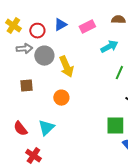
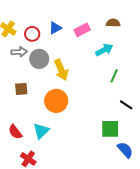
orange circle: (61, 98) -> (56, 101), size x1.5

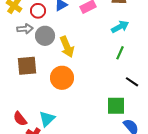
cyan arrow: (104, 50) -> (120, 27), moved
brown square: (21, 89) -> (27, 66), size x1.5
cyan triangle: (41, 131) -> (47, 119), moved
red semicircle: (15, 132) -> (20, 119), moved

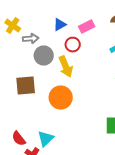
red circle: (38, 11) -> (73, 45), moved
gray arrow: (25, 29) -> (31, 39), moved

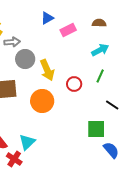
blue triangle: (60, 25) -> (47, 18), moved
red circle: (73, 45) -> (74, 84), moved

